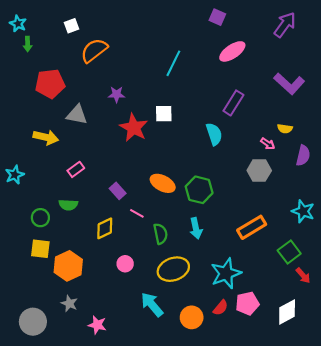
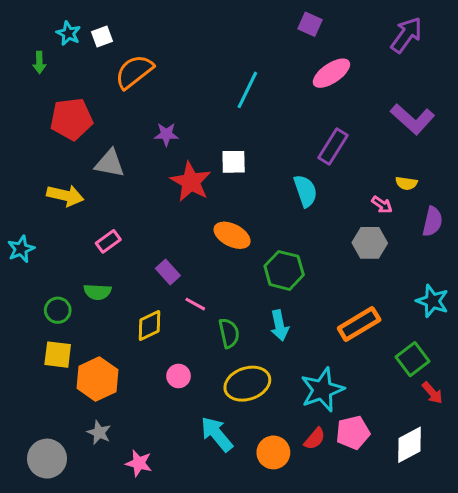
cyan star: (18, 24) -> (68, 33), moved
orange ellipse: (163, 183) -> (232, 235), moved

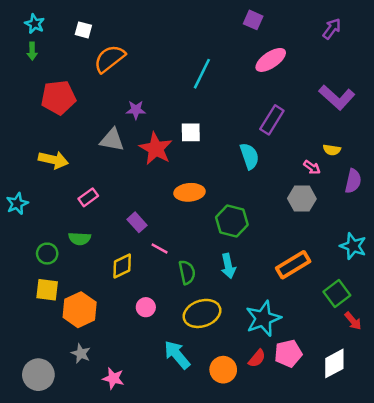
cyan star: (68, 33) -> (35, 24), moved
purple arrow: (406, 35) -> (332, 29), size x0.7
white square: (102, 36) -> (83, 30), turned 35
gray triangle: (110, 163) -> (112, 140), moved
orange ellipse: (232, 235) -> (189, 192), turned -32

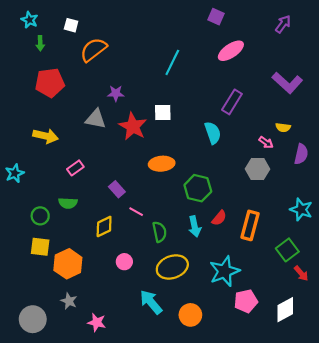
green arrow: (32, 51) -> (40, 43), moved
orange rectangle: (293, 265) -> (250, 225), turned -44
red semicircle: (257, 358) -> (219, 218), moved

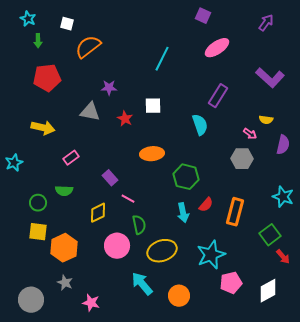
red star: (133, 126) -> (125, 119), size x0.6
green semicircle: (160, 232) -> (139, 225), moved
pink circle: (124, 262) -> (117, 246), size x1.6

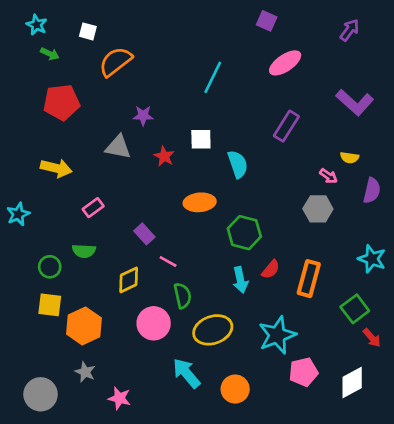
green arrow: (38, 41) -> (50, 54), turned -64
cyan semicircle: (200, 125) -> (238, 164), moved

